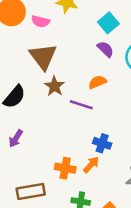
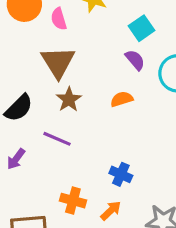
pink semicircle: (40, 21) -> (59, 19), turned 54
purple line: (81, 105) -> (57, 139), moved
orange arrow: (91, 165) -> (111, 211), moved

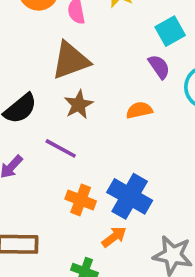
brown triangle: (58, 62) -> (71, 60), turned 36
blue cross: (121, 174) -> (130, 196), size x1.6
orange cross: (73, 201) -> (81, 200), moved

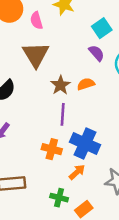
brown triangle: (71, 60) -> (36, 55), turned -36
brown star: (79, 105) -> (61, 85), moved
purple line: (61, 148) -> (63, 114), moved, turned 70

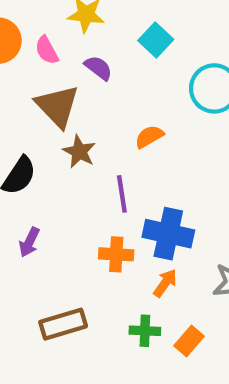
purple semicircle: (96, 53) -> (98, 68), moved
brown star: (61, 85) -> (79, 152), moved

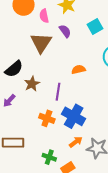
brown star: (79, 152) -> (32, 84), moved
orange arrow: (165, 283) -> (76, 142), moved

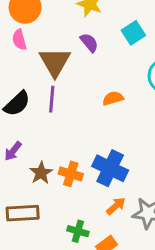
pink semicircle: (44, 16) -> (19, 40), moved
brown star: (32, 84) -> (41, 173), moved
purple line: (58, 92) -> (52, 99), moved

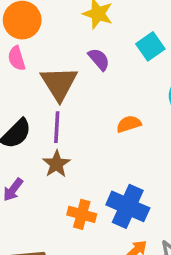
brown star: (41, 173) -> (56, 164), moved

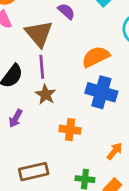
orange semicircle: (129, 124) -> (96, 57), size x1.5
blue cross: (128, 206) -> (101, 92), moved

